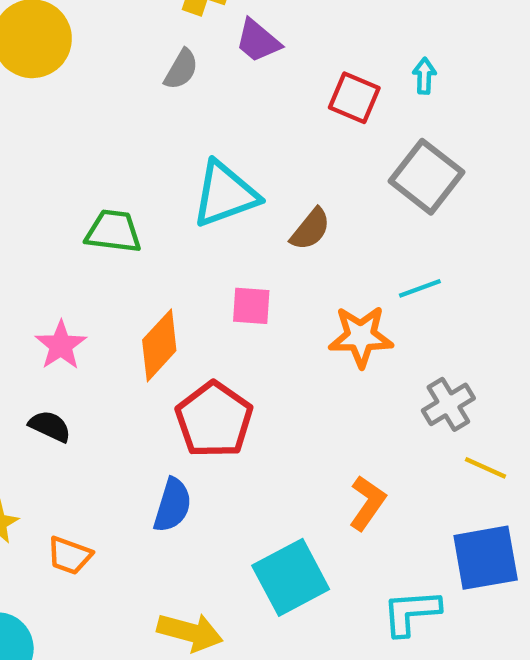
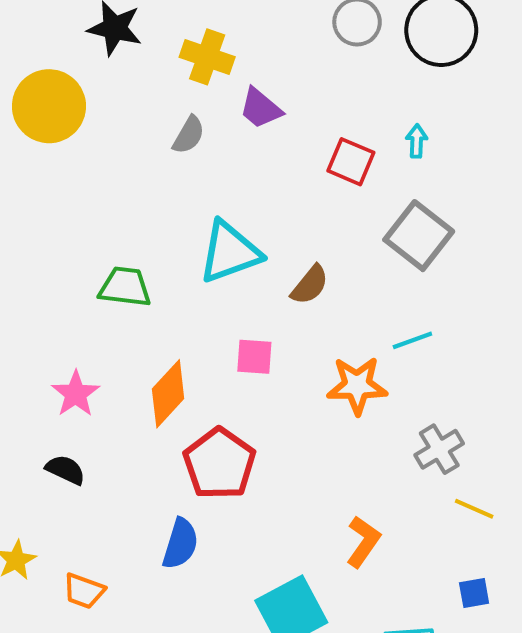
blue square: (486, 558) -> (474, 593), size x0.5

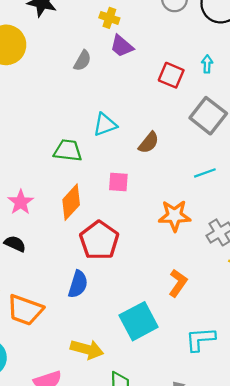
yellow cross: (207, 57) -> (109, 18), moved, size x0.7
cyan triangle: (230, 252) -> (105, 125), size x0.7
green trapezoid: (125, 287) -> (68, 150), moved
orange star: (357, 386) -> (175, 216), moved
orange trapezoid: (84, 591) -> (25, 310), size x1.6

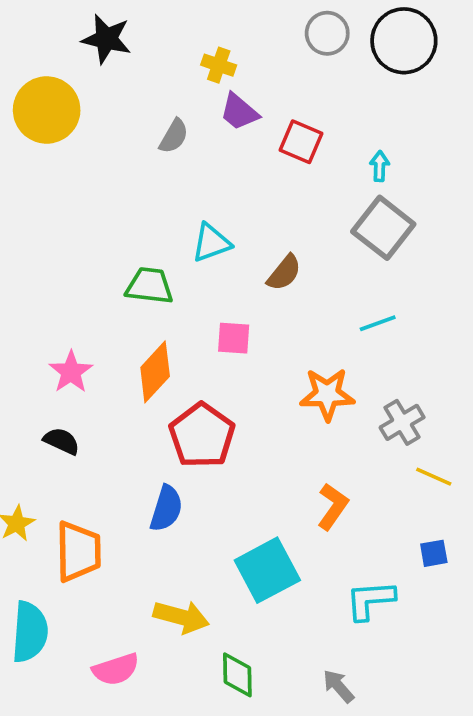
cyan arrow: (207, 64) -> (380, 166), moved
red square: (171, 75) -> (301, 142), moved
orange trapezoid: (25, 310) -> (78, 551), turned -111

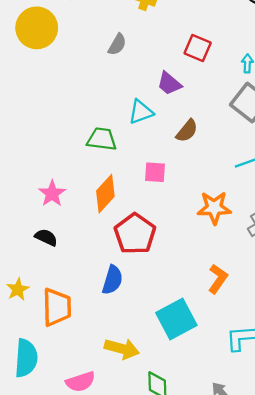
purple trapezoid: (239, 112) -> (169, 83), moved

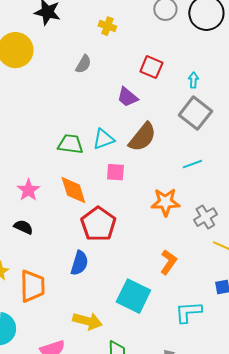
cyan triangle: (141, 112) -> (103, 139), moved
brown semicircle: (187, 131) -> (142, 137), size x1.5
orange diamond: (105, 194) -> (73, 190), turned -60
cyan square: (176, 319) -> (133, 296), turned -36

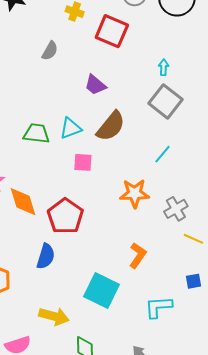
red square: (151, 67) -> (112, 31), moved, size x1.4
cyan line: (192, 164) -> (162, 154), turned -30
orange diamond: (73, 190) -> (23, 202), moved

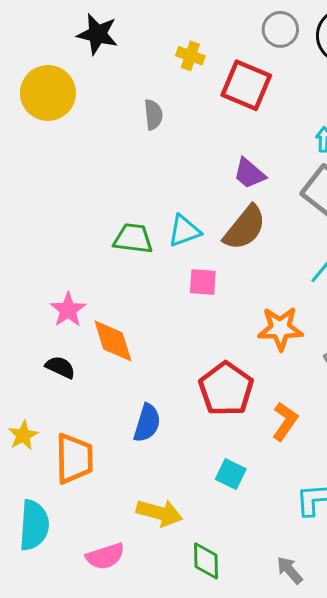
gray semicircle: (50, 51) -> (153, 115), turned -36
purple trapezoid: (95, 85) -> (249, 174), moved
red pentagon: (65, 216) -> (226, 389), moved
cyan square: (102, 290) -> (231, 474), size x0.6

